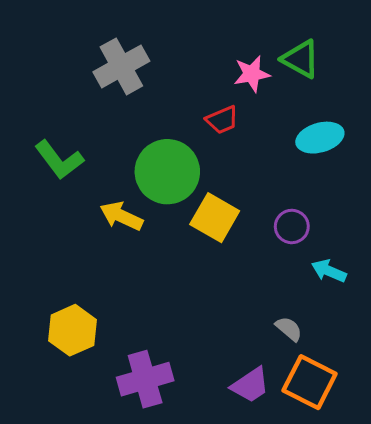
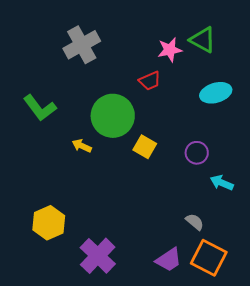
yellow arrow: (121, 216) -> (82, 146), size x0.7
yellow square: (215, 218) -> (145, 147), size x0.7
purple cross: (145, 379) -> (98, 256), turned -30

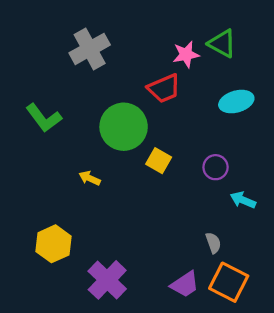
red trapezoid: (150, 81) -> (164, 88), size x1.4
yellow arrow: (82, 146) -> (90, 178), moved
gray semicircle: (195, 222) -> (213, 243), turned 30

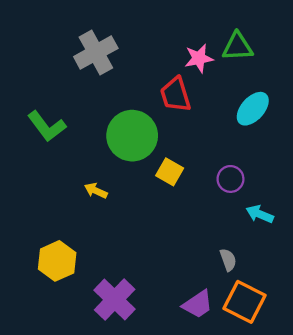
green triangle: (222, 43) -> (238, 47), turned -32
red trapezoid: (164, 88) -> (175, 95), turned 96
cyan ellipse: (236, 102) -> (253, 109), turned -32

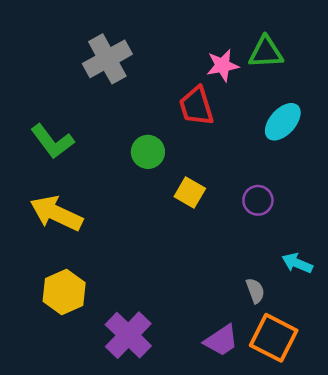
green circle: (132, 136) -> (148, 152), size x0.6
yellow arrow: (96, 191) -> (56, 213), moved, size x2.0
cyan arrow: (260, 214) -> (297, 263), moved

